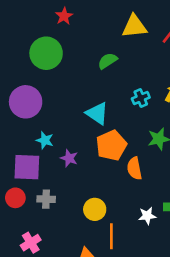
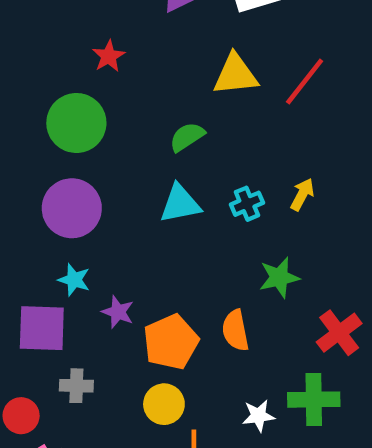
purple circle: (26, 102) -> (72, 208), moved
cyan triangle: (97, 113) -> (180, 204), moved, turned -45
orange pentagon: (111, 145) -> (171, 342), moved
red circle: (15, 198) -> (21, 416), moved

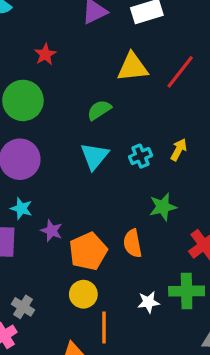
cyan triangle: (180, 204) -> (94, 156), turned -40
gray cross: (76, 386) -> (23, 307), moved, turned 30

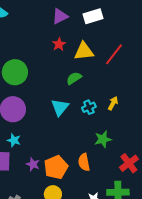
red star: (45, 54) -> (59, 44), moved
green semicircle: (99, 110) -> (74, 78), moved
purple star: (52, 231) -> (33, 164), moved

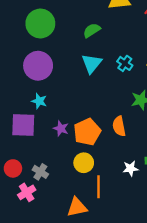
green semicircle: (74, 78) -> (92, 30), moved
cyan cross: (89, 107) -> (125, 63), turned -32

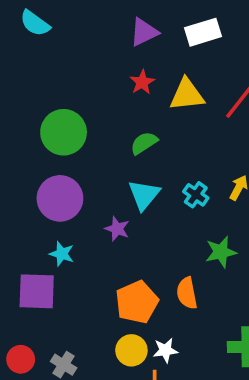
purple star: (61, 129) -> (117, 229), moved
white star: (131, 168) -> (165, 350), moved

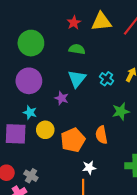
red star: (142, 82) -> (74, 23), moved
green semicircle: (144, 143) -> (77, 49), turned 42
yellow circle: (131, 350) -> (45, 130), moved

